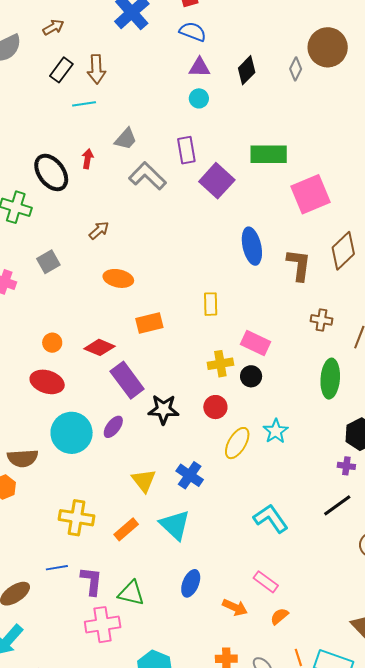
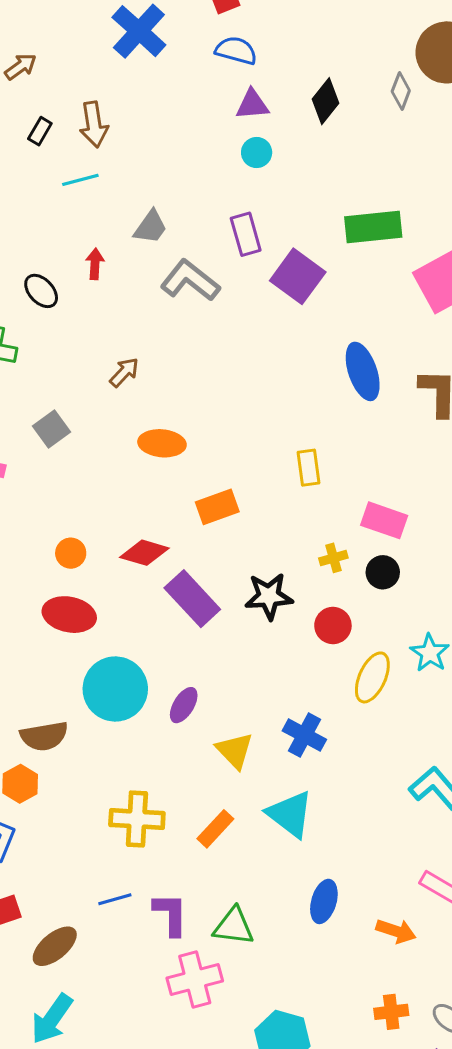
black rectangle: (61, 70) -> (40, 131), size x0.7
black ellipse: (51, 172) -> (41, 291), size x0.6
yellow cross: (220, 364) -> (333, 558), size x0.7
black star: (164, 409) -> (269, 596), moved
purple ellipse: (113, 427) -> (184, 705), moved

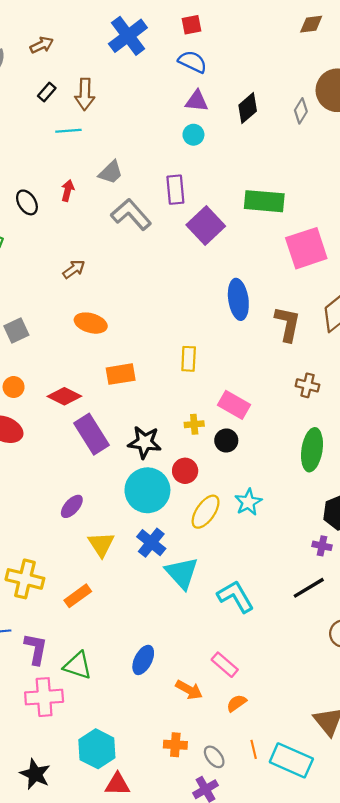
gray square: (51, 429) -> (16, 331), moved
cyan circle: (115, 689) -> (147, 490), moved
cyan triangle: (290, 814) -> (182, 573), moved

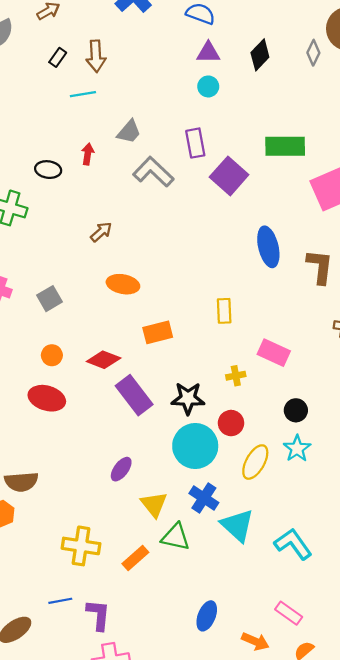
black ellipse: (27, 202) -> (48, 170), turned -45
black circle: (226, 441) -> (296, 410), moved
green triangle: (78, 665) -> (176, 537), moved

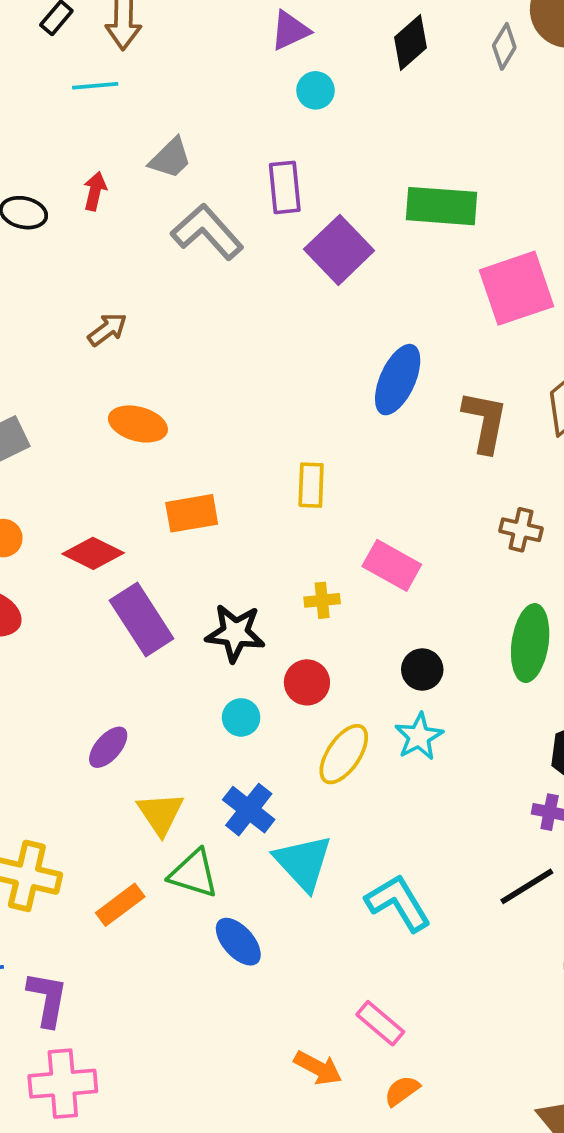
purple triangle: (208, 53) -> (290, 30), moved, turned -30
blue ellipse: (268, 247) -> (398, 380), turned 33
cyan circle: (195, 446) -> (241, 717), size x0.5
blue ellipse: (207, 616) -> (238, 942), moved, turned -68

